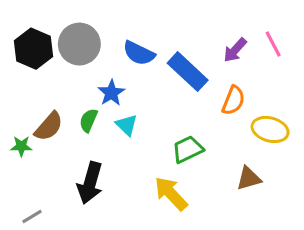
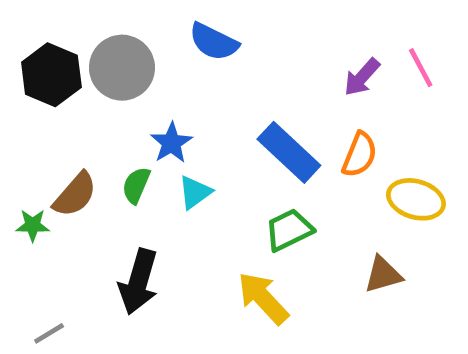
blue semicircle: (139, 53) -> (214, 42), moved
blue rectangle: (188, 72) -> (289, 152), moved
cyan triangle: (127, 125) -> (195, 192), turned 40

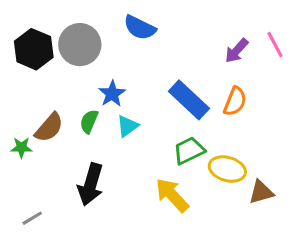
yellow ellipse: (416, 199) -> (227, 169), moved
brown triangle: (383, 275) -> (261, 192), moved

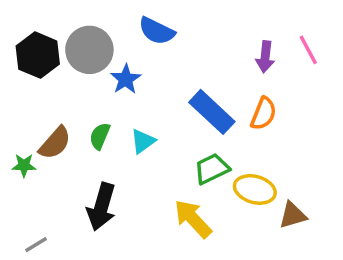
purple arrow: (237, 51) -> (265, 57), turned -36
blue star: (112, 94) -> (126, 79), moved

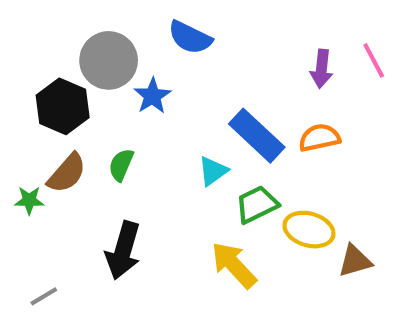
black hexagon: (38, 55) -> (63, 106), moved
orange semicircle: (263, 114) -> (319, 138), turned -124
cyan triangle: (143, 141) -> (213, 171), moved

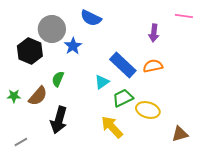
pink line: (374, 60) -> (184, 16), moved, turned -54
brown semicircle: (67, 173) -> (38, 96), moved
brown triangle: (355, 261) -> (180, 134), moved

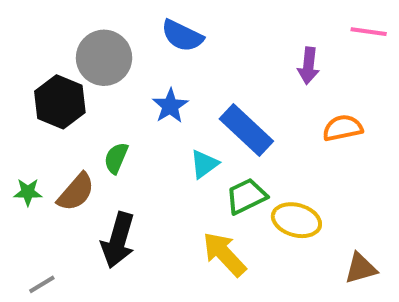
blue star: (73, 46) -> (170, 106), moved
orange semicircle: (153, 66) -> (343, 128), moved

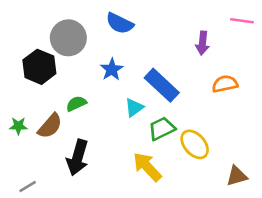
green semicircle: (116, 158) -> (76, 104), turned 42
yellow ellipse: (296, 220) -> (195, 144), turned 32

